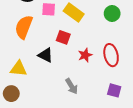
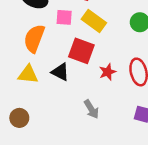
red square: (63, 37) -> (81, 51), size x1.5
yellow triangle: (19, 69) -> (28, 74), moved

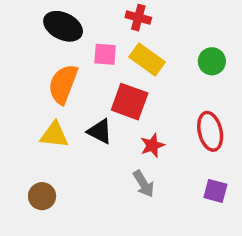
red star: (108, 72) -> (152, 145), moved

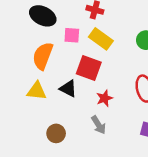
brown circle: (42, 196) -> (56, 133), moved

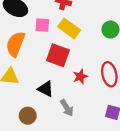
black triangle: (68, 89) -> (46, 89), moved
red star: (105, 98) -> (80, 77), moved

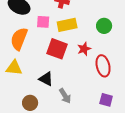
yellow rectangle: (69, 28) -> (67, 25), turned -48
red star: (80, 77) -> (84, 49), moved

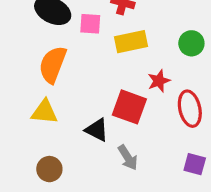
pink square: (43, 22) -> (90, 24), moved
red square: (57, 49) -> (129, 107), moved
brown circle: (30, 103) -> (49, 169), moved

